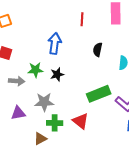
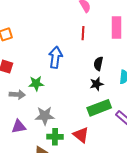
black star: (57, 74) -> (97, 84), moved

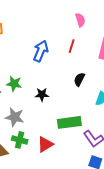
blue arrow: (55, 57) -> (41, 51), moved
black star: (97, 84) -> (42, 95), moved
red triangle: (81, 135) -> (45, 144), turned 36

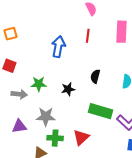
black semicircle: (79, 79) -> (95, 76), moved
green rectangle: (69, 122) -> (100, 111), turned 35

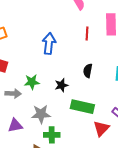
red line: (88, 36) -> (87, 33), moved
green rectangle: (100, 111) -> (82, 107), moved
red triangle: (81, 137) -> (101, 128), moved

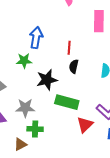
red line: (87, 33) -> (69, 48), moved
green star: (32, 82) -> (24, 61), moved
black star: (61, 85) -> (47, 80), size x1.5

